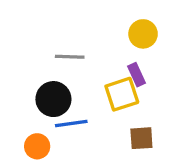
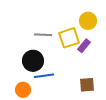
purple rectangle: (137, 75) -> (84, 46), turned 64
yellow square: (122, 94) -> (69, 38), moved

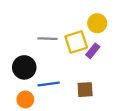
black circle: (33, 61) -> (24, 67), moved
brown square: (87, 85) -> (85, 90), moved

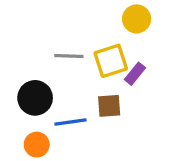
yellow circle: (97, 23) -> (137, 19), moved
brown square: (85, 90) -> (109, 106), moved

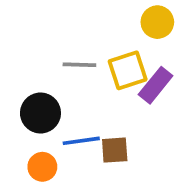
purple rectangle: (135, 74) -> (156, 85), size x1.4
brown square: (109, 106) -> (115, 150), moved

